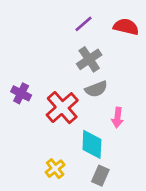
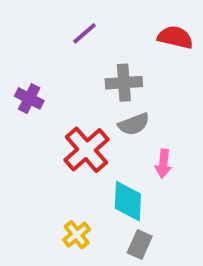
purple line: (83, 24) -> (84, 33), moved
gray cross: (89, 59) -> (124, 83), turned 30
purple cross: (21, 93) -> (29, 98), moved

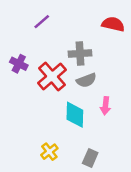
purple line: (84, 33) -> (42, 22), moved
red cross: (86, 150) -> (52, 76), moved
cyan diamond: (128, 201) -> (75, 115), moved

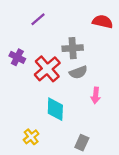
cyan diamond: (75, 115) -> (55, 109), moved
yellow cross: (49, 152) -> (31, 137), moved

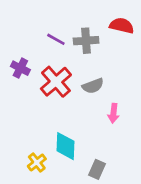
purple line: (38, 19) -> (56, 39), moved, turned 70
gray cross: (73, 48) -> (86, 41), moved
cyan diamond: (55, 109) -> (66, 146), moved

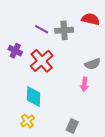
gray semicircle: (93, 86) -> (93, 64), moved
cyan diamond: (66, 146) -> (34, 97), moved

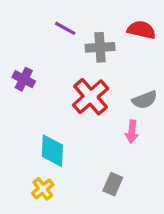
purple line: (42, 29) -> (65, 28), moved
red cross: (42, 61) -> (91, 97), moved
gray rectangle: (72, 126) -> (113, 184), moved

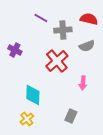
gray semicircle: (145, 100) -> (87, 46), moved

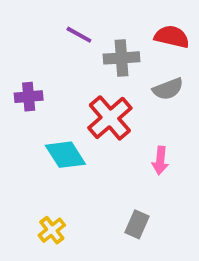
purple cross: (15, 50) -> (29, 97), turned -32
cyan diamond: (33, 95) -> (65, 155), moved, turned -35

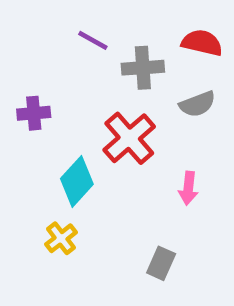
cyan diamond: (65, 155) -> (77, 181), turned 75
yellow cross: (52, 230) -> (61, 238), moved

